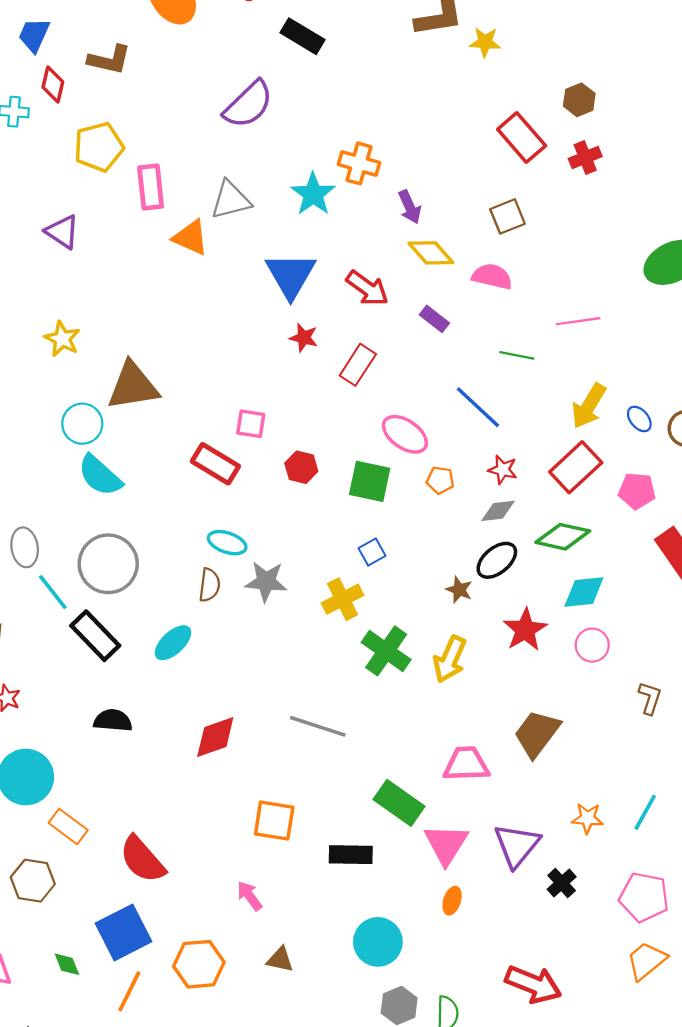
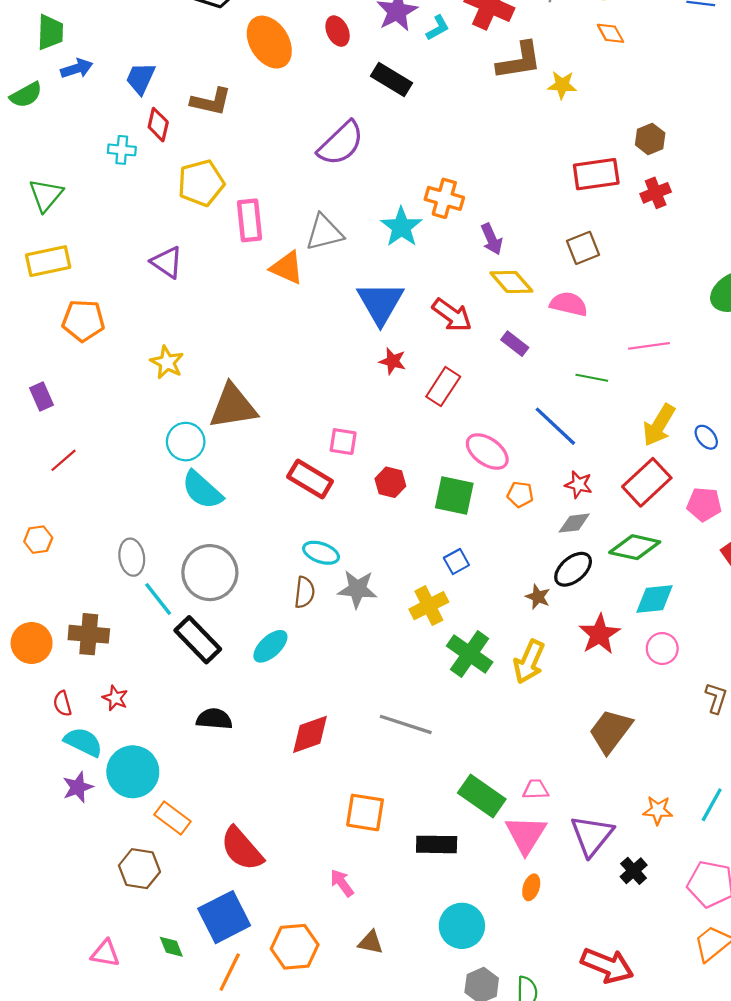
red rectangle: (522, 137) -> (596, 174), turned -57
pink trapezoid: (466, 764) -> (536, 789), moved, size x0.6

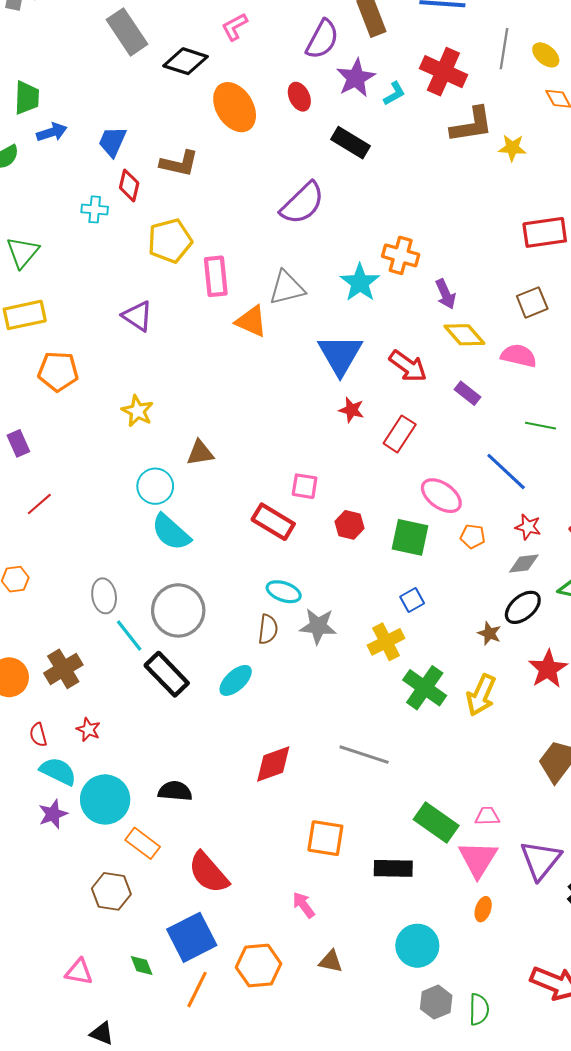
brown triangle: (233, 406) -> (200, 453), size x0.6
brown cross: (89, 634) -> (63, 669), turned -36
black semicircle: (214, 719) -> (175, 791), moved

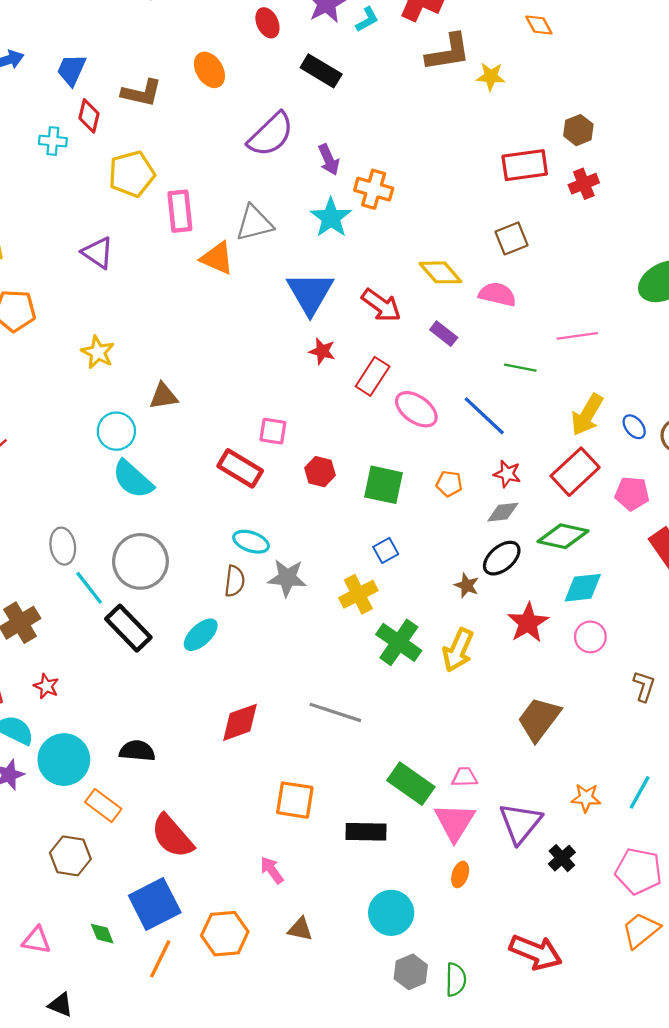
orange ellipse: (235, 107) -> (209, 70), moved, size x0.7
purple arrow: (446, 294) -> (329, 160), moved
pink ellipse: (441, 496) -> (416, 409), moved

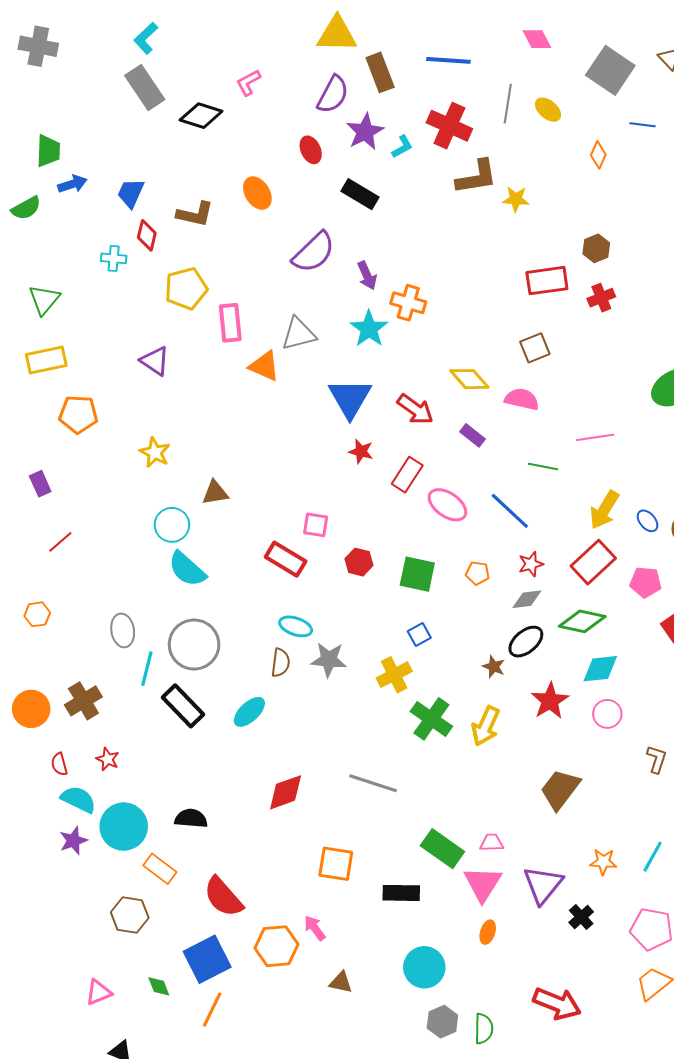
orange diamond: (539, 25) -> (598, 155), moved, turned 52
red star: (507, 474) -> (531, 564), turned -30
cyan line: (89, 588) -> (147, 669), turned 52
orange hexagon: (225, 934) -> (277, 946), moved
pink triangle: (36, 940) -> (99, 992), turned -32

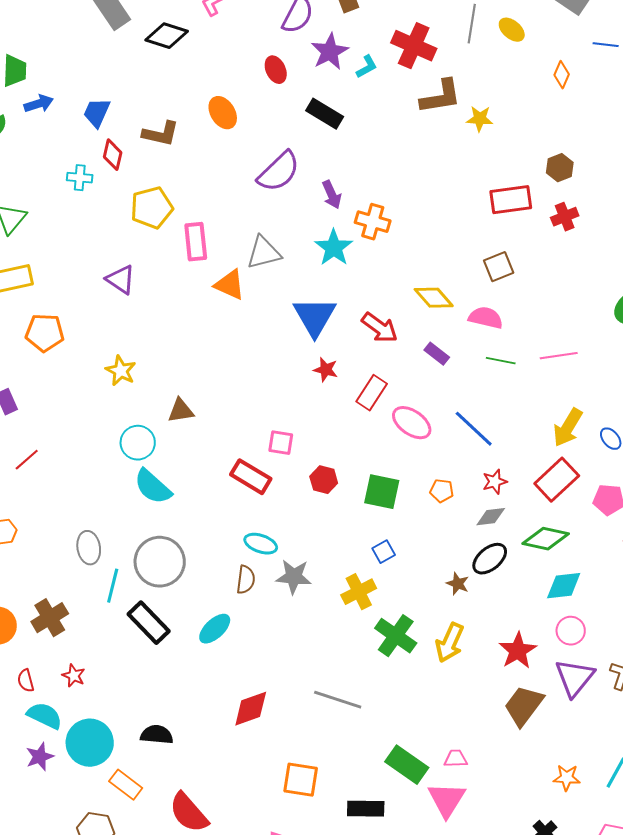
green line: (543, 467) -> (501, 361), moved
red star: (550, 701) -> (518, 651), moved
purple triangle: (543, 885) -> (575, 678), moved

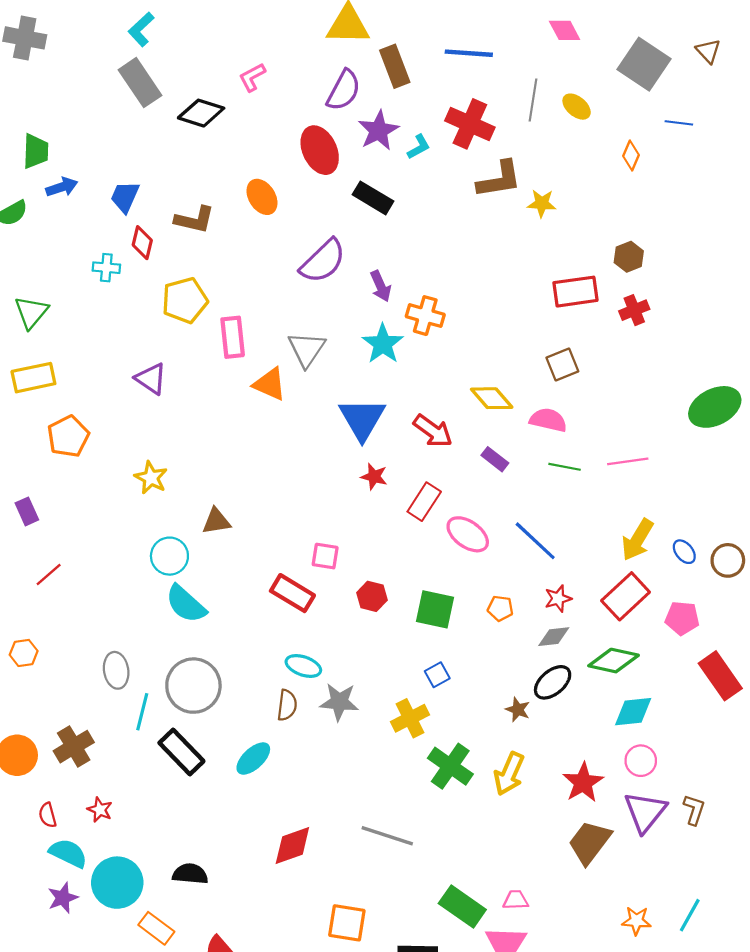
red ellipse: (276, 70) -> (320, 150), size x1.6
gray triangle: (264, 253) -> (307, 349), turned -42
orange pentagon: (45, 333) -> (68, 436), turned -30

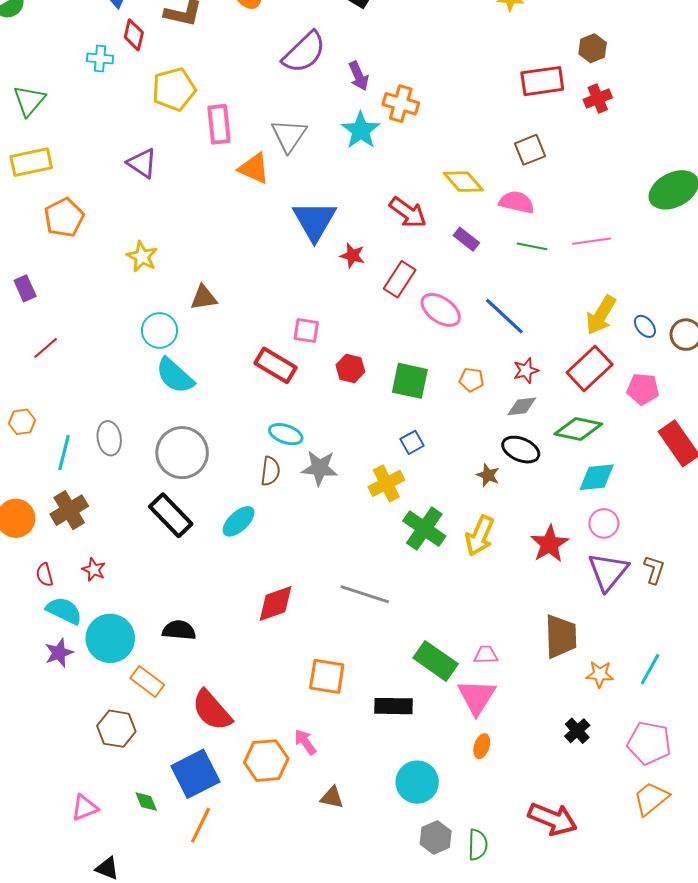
blue triangle: (362, 419) -> (314, 221), moved
black ellipse: (553, 682) -> (521, 450), turned 63
cyan line: (142, 712) -> (64, 453), moved
brown trapezoid: (590, 842) -> (561, 636), moved, turned 141

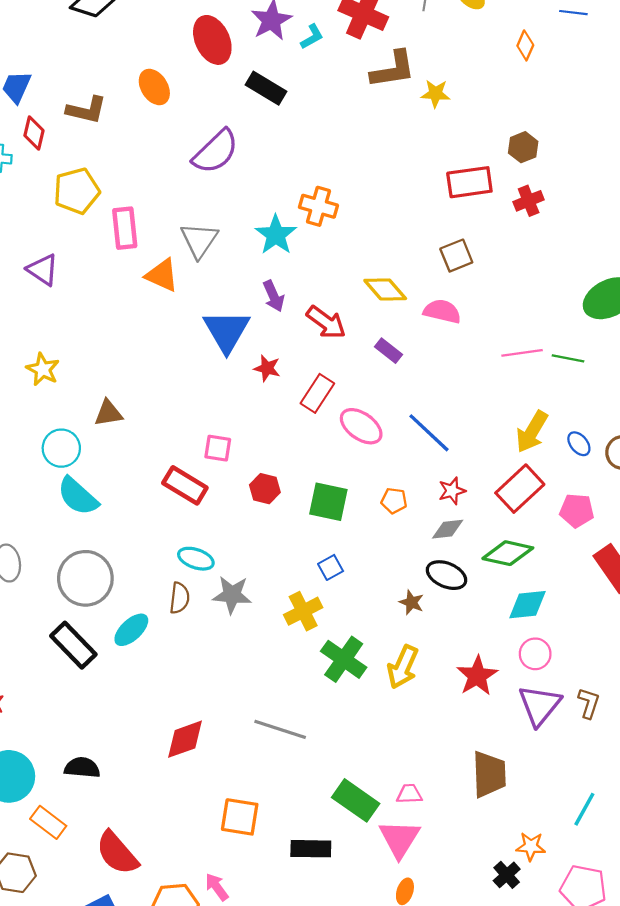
purple arrow: (359, 76) -> (274, 296), moved
green line: (532, 246) -> (568, 358), moved
cyan ellipse: (239, 521) -> (131, 630), moved
orange star: (600, 674) -> (531, 846), moved

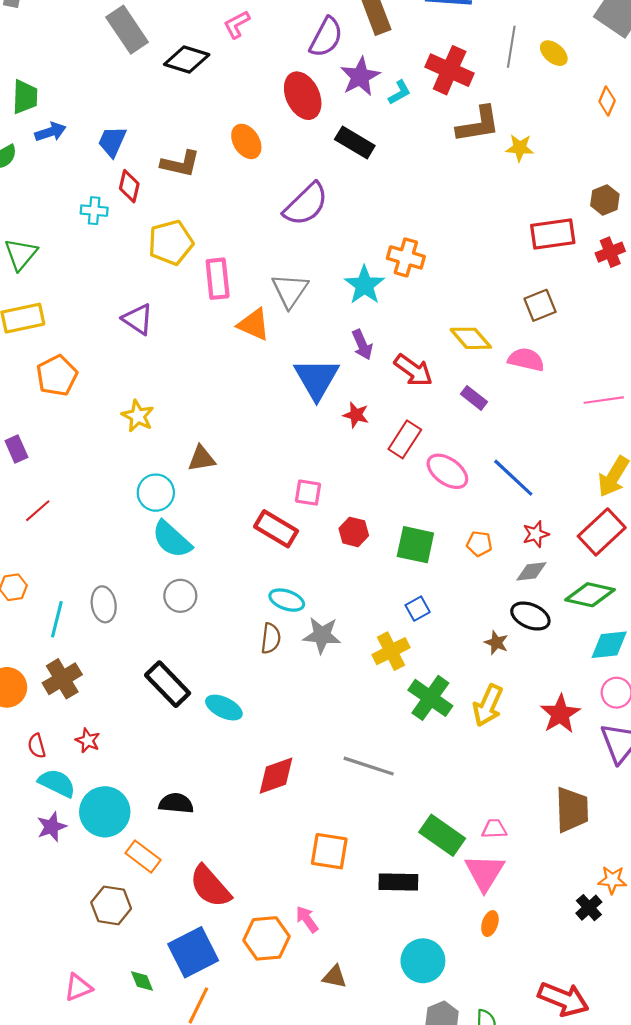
gray circle: (85, 578) -> (180, 596), moved, size x0.6
cyan ellipse: (131, 630) -> (224, 708), moved, turned 69

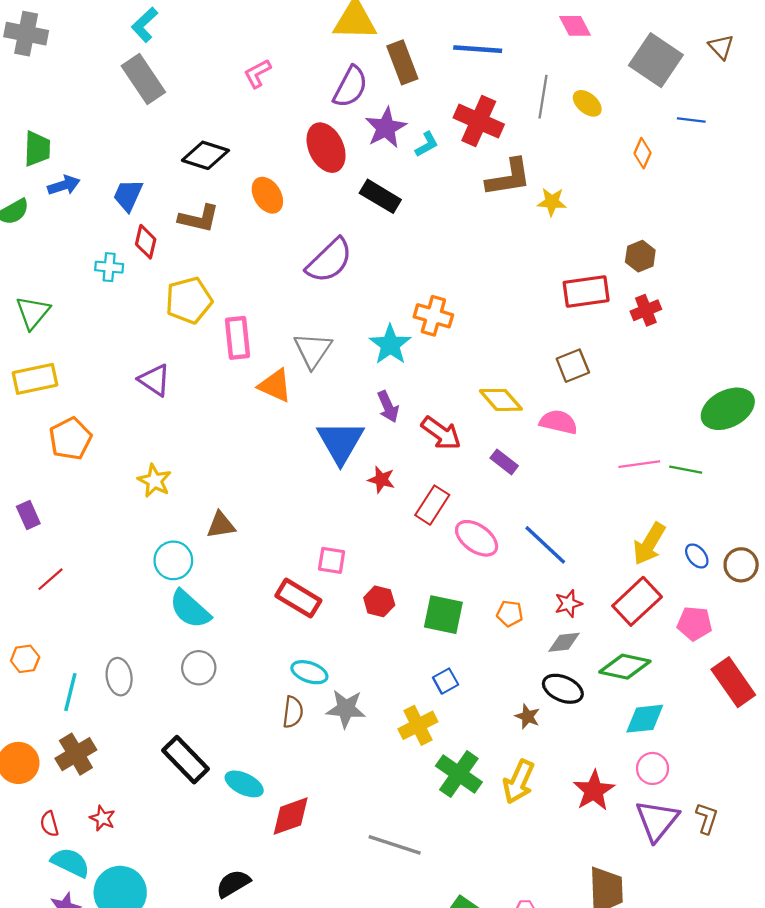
black diamond: (187, 60) -> (205, 155), moved
red diamond: (276, 776) -> (291, 816), moved
black semicircle: (176, 803) -> (233, 884), moved, turned -36

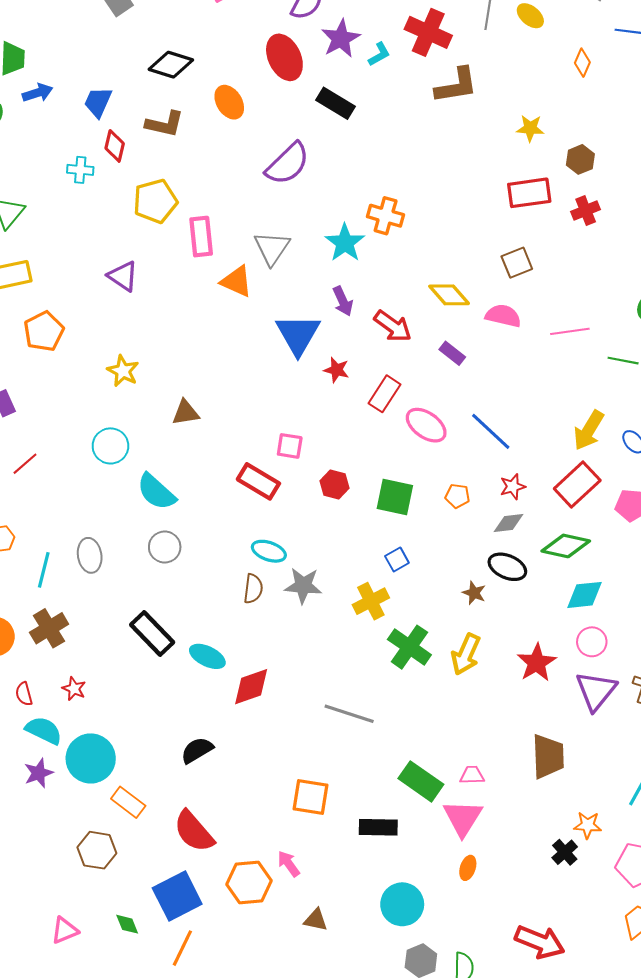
yellow star: (552, 202) -> (530, 128), moved
pink line: (639, 464) -> (570, 331), moved
cyan circle: (173, 560) -> (110, 446), moved

